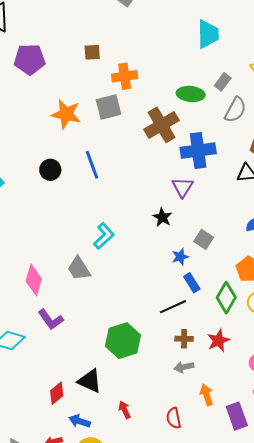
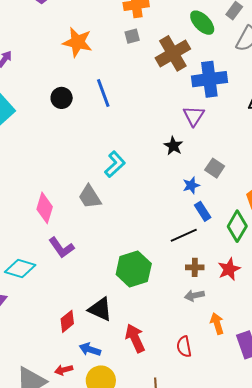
green ellipse: (191, 94) -> (202, 23), turned 40
gray square: (109, 107) -> (132, 36), moved, size x0.6
red arrow: (125, 410) -> (135, 338), size x1.6

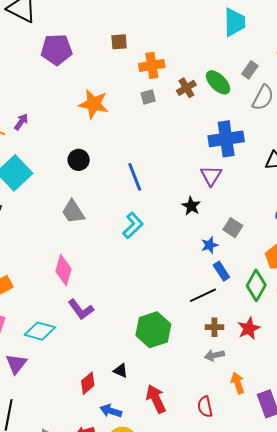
brown cross: (173, 53) -> (186, 88), moved, size x0.6
blue line: (103, 93) -> (135, 177), moved
gray trapezoid: (90, 197) -> (73, 212), moved
black triangle: (100, 309) -> (121, 371), size x0.6

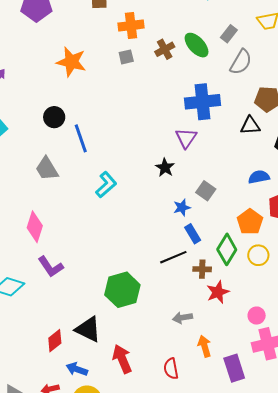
blue line: (135, 177) -> (81, 138), moved
brown cross: (214, 327) -> (202, 269), moved
black triangle: (121, 371) -> (88, 329), size x1.8

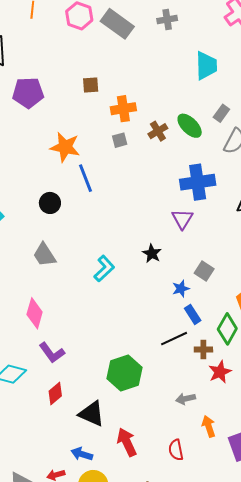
blue line: (81, 138) -> (86, 178), moved
black star: (165, 168) -> (152, 253), moved
red diamond: (55, 341) -> (55, 394), moved

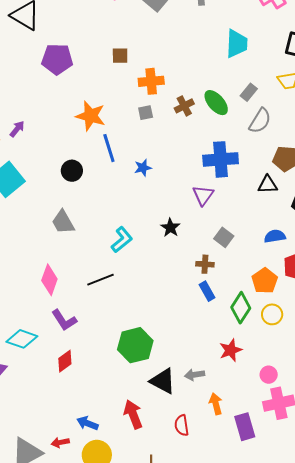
gray square: (204, 271) -> (224, 237), moved
blue star: (181, 289) -> (143, 168), moved
black line: (174, 339) -> (100, 280), moved
brown cross: (203, 350) -> (205, 264), moved
black triangle: (92, 414) -> (163, 381), moved

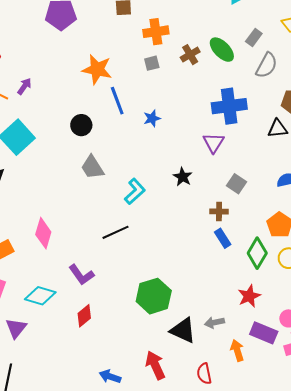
gray trapezoid: (63, 222) -> (92, 167), moved
pink diamond: (49, 280) -> (43, 233), moved
purple rectangle: (245, 427) -> (264, 333), moved, turned -48

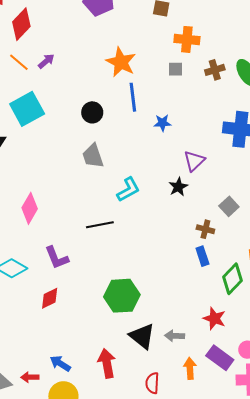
purple triangle: (214, 143) -> (194, 161), moved
red star: (249, 296) -> (214, 319), turned 30

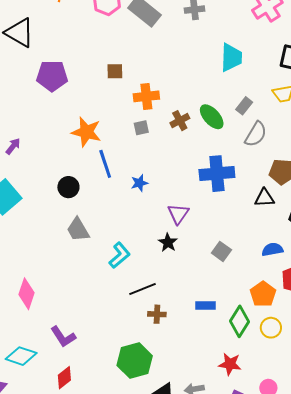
black line: (100, 225) -> (142, 289), moved
brown cross: (205, 229) -> (157, 314), moved
blue rectangle: (202, 256) -> (206, 305), turned -60

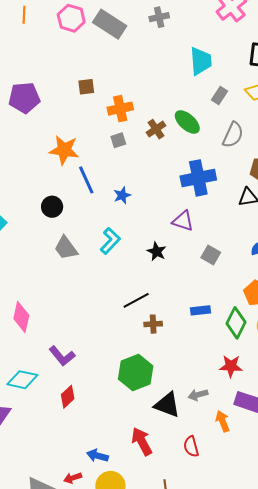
gray rectangle: (244, 106) -> (219, 96), moved
purple triangle: (178, 214) -> (183, 221), moved, turned -40
cyan L-shape: (119, 255) -> (110, 241), moved

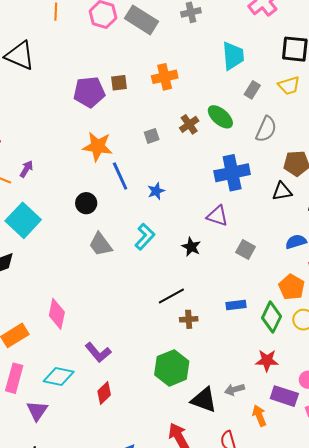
purple pentagon: (24, 98) -> (89, 92), moved
orange cross: (120, 109) -> (165, 77), moved

